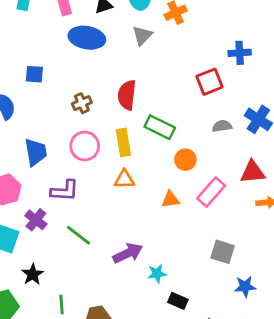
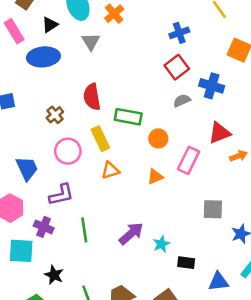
red square: (210, 82) -> (177, 67), moved
green line: (79, 235) -> (84, 230), turned 60

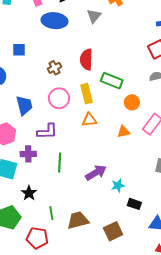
purple cross: (44, 227) -> (28, 154), turned -35

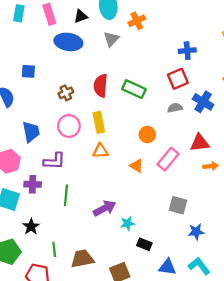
green rectangle: (112, 81) -> (134, 89), moved
orange triangle: (123, 132) -> (137, 166), turned 40

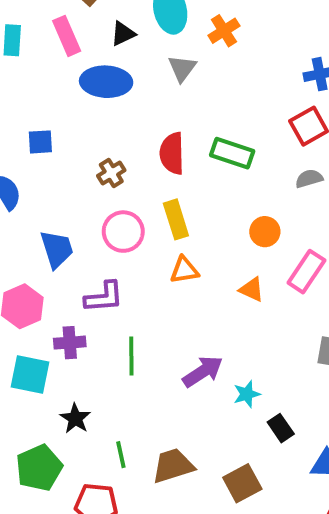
black rectangle: (144, 244) -> (281, 428), turned 40

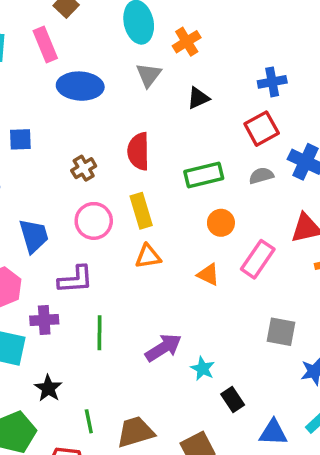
black triangle: (123, 34) -> (198, 98), moved
green rectangle: (232, 153) -> (204, 175), moved, turned -33
cyan star: (247, 394) -> (203, 369), turned -30

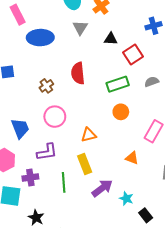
black triangle: (198, 98) -> (111, 39), turned 32
red square: (262, 129) -> (133, 54), moved
yellow rectangle: (141, 211) -> (85, 164), moved
orange circle: (221, 223) -> (121, 112), moved
orange triangle: (208, 275) -> (132, 158), moved

